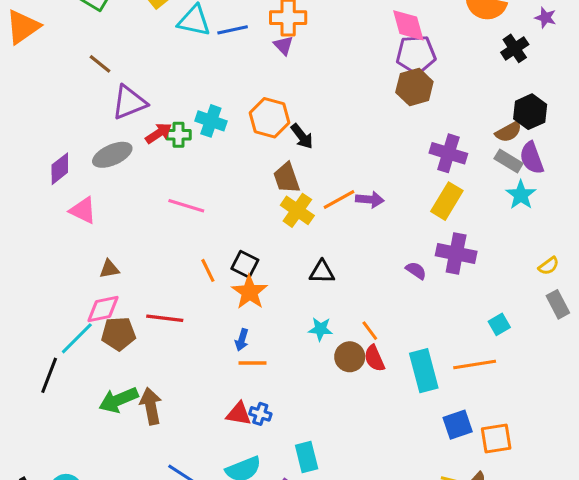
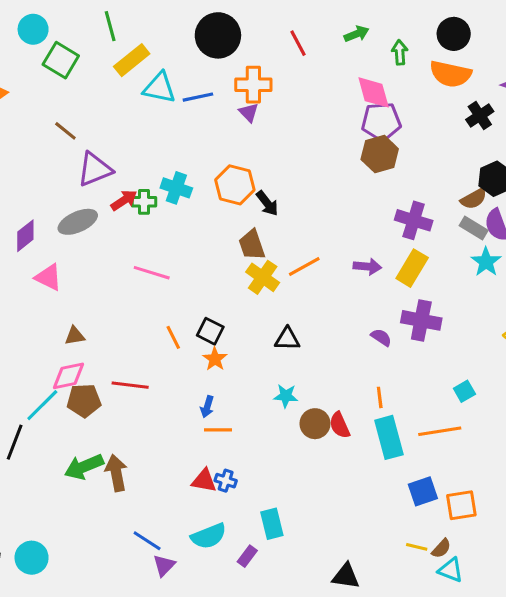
purple arrow: (370, 200) -> (367, 267), moved
orange star: (250, 292) -> (215, 359), size x0.7
orange line: (370, 331) -> (380, 397), moved, turned 30

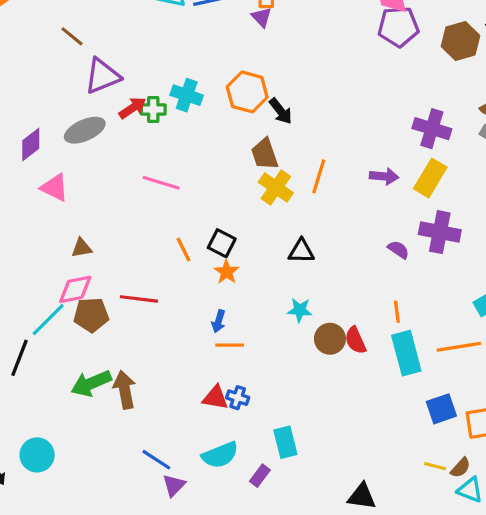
brown hexagon: (380, 154) -> (460, 41), moved
orange line: (304, 267) -> (319, 176), turned -44
cyan circle: (32, 558) -> (37, 455), moved

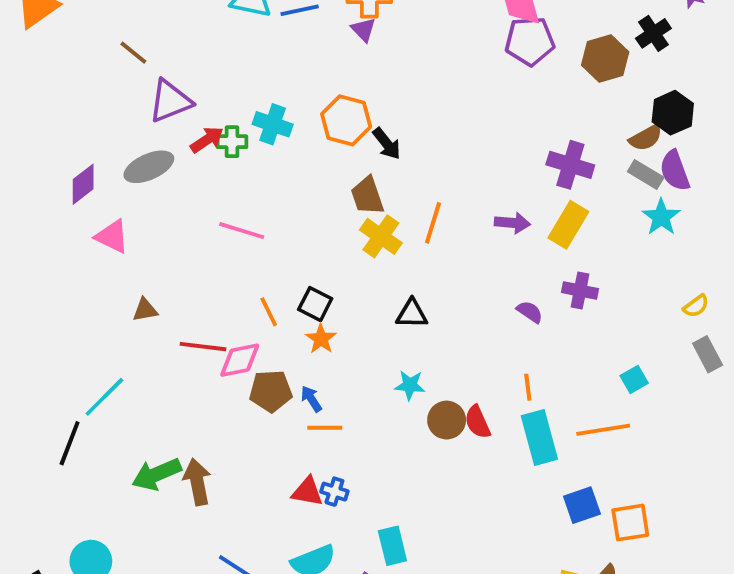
purple cross: (440, 232) -> (580, 291), size x0.7
pink diamond: (75, 289) -> (240, 360), moved
red line: (139, 299) -> (203, 347), moved
brown pentagon: (91, 315) -> (271, 391), moved
blue arrow: (219, 321) -> (311, 399), turned 130

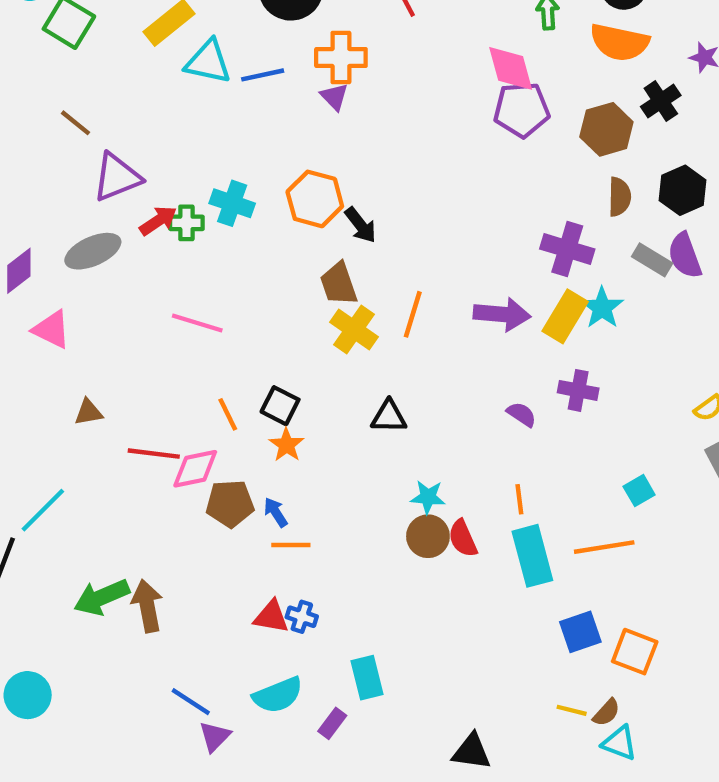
brown semicircle: (646, 138) -> (619, 197), moved, turned -60
cyan star: (661, 217) -> (602, 308), moved
purple arrow: (512, 223) -> (502, 314), size x1.4
cyan star: (410, 385) -> (428, 497), moved
orange square: (630, 523) -> (635, 652), turned 30

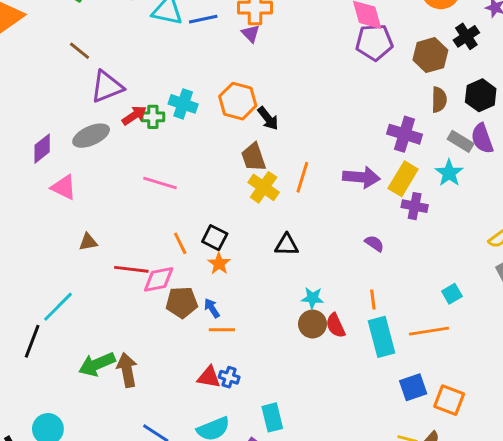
cyan star: (602, 308) -> (449, 173), moved
purple cross: (578, 390) -> (415, 206), moved

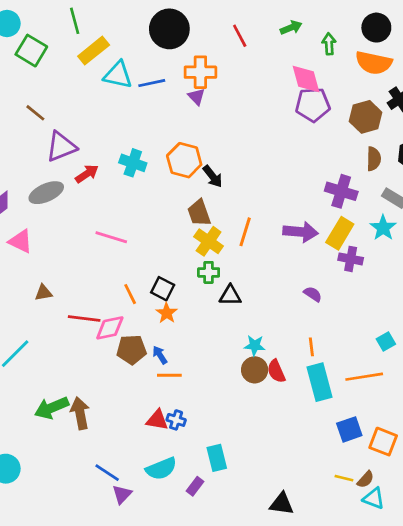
green cross: (153, 117) -> (209, 272), moved

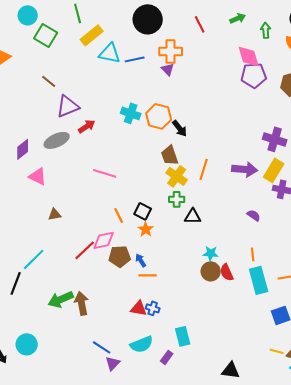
cyan cross: (133, 163) -> (131, 113), moved
red line: (84, 318) -> (85, 250), moved, turned -50

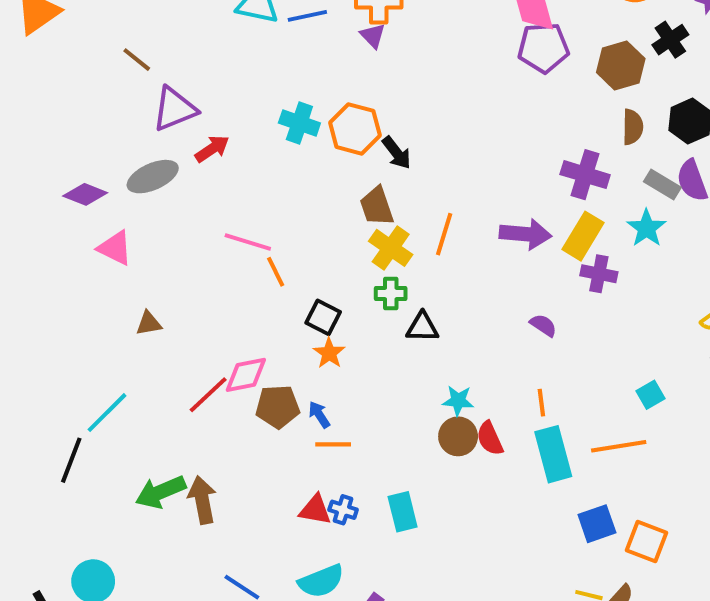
purple diamond: (23, 149) -> (85, 194), turned 60
orange line: (119, 215) -> (276, 272), moved
cyan rectangle: (183, 336) -> (403, 512), moved

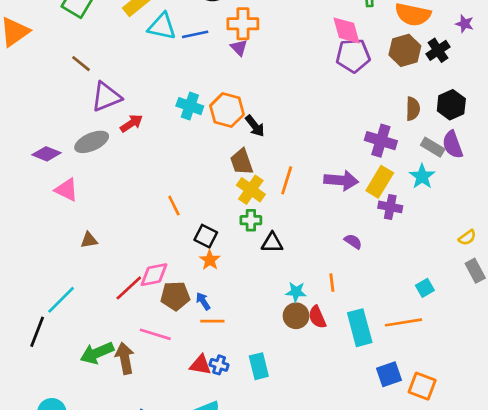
brown hexagon: (621, 65) -> (405, 50), moved
pink line: (248, 242) -> (155, 334), moved
orange line: (541, 403) -> (332, 283), moved

